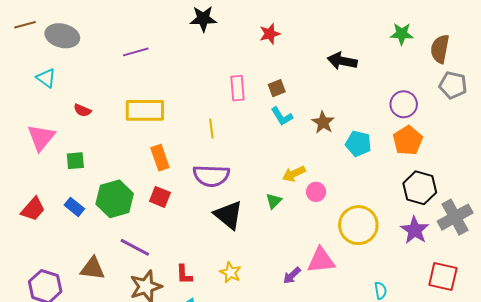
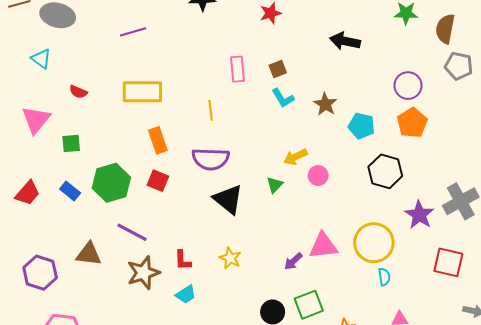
black hexagon: (420, 188) -> (385, 171), moved
yellow circle: (358, 225) -> (374, 243), moved

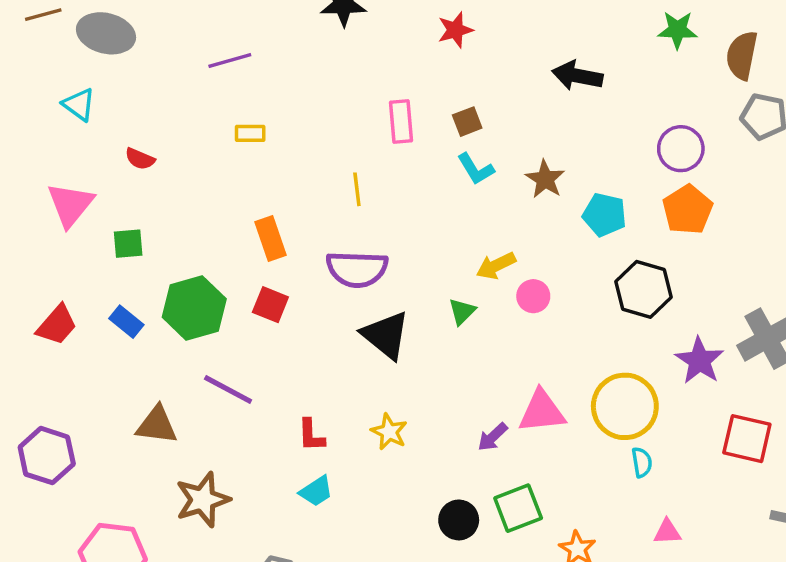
yellow rectangle: (142, 92) -> (250, 133), moved, size x0.5
purple hexagon: (40, 273) -> (47, 456), moved
brown star: (143, 273) -> (203, 500), moved

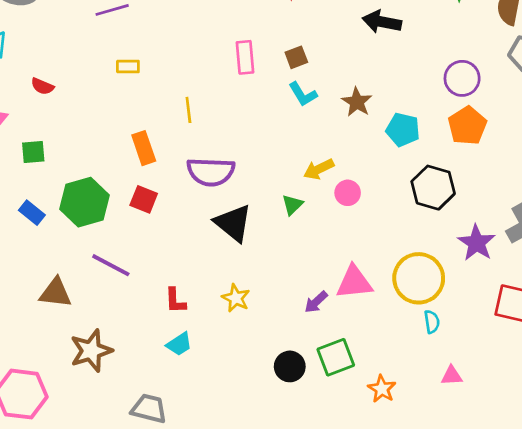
yellow line: (357, 189) -> (188, 110), moved

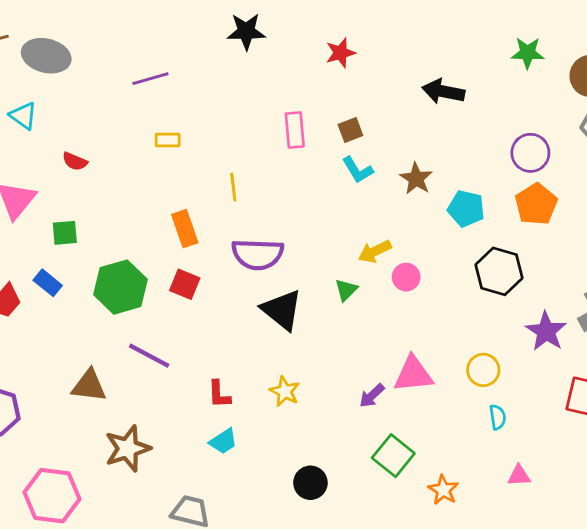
blue rectangle: (32, 213) -> (48, 283), moved
yellow circle: (419, 278) -> (483, 370), size x0.6
green square: (336, 357) -> (393, 456), turned -30
black circle: (290, 366) -> (310, 483), moved

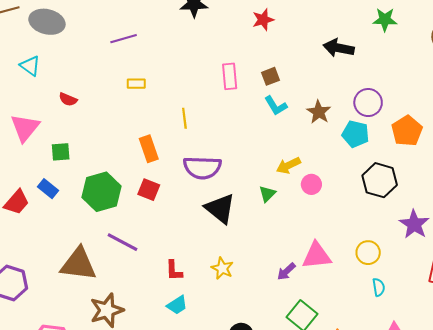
green star: (528, 53) -> (385, 20), moved
purple circle: (530, 153) -> (368, 103), moved
brown triangle: (89, 386) -> (78, 264), size x1.4

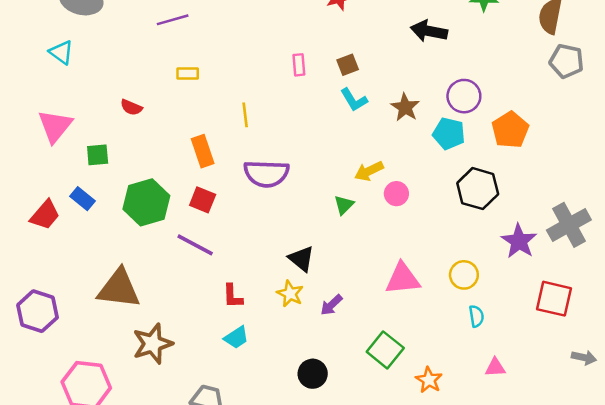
pink rectangle: (230, 76) -> (299, 65), size x0.7
red semicircle: (68, 99) -> (131, 107), moved
black triangle: (220, 209) -> (301, 259), moved, size x0.7
purple line: (123, 242) -> (195, 245), moved
purple arrow: (286, 271) -> (331, 305), moved

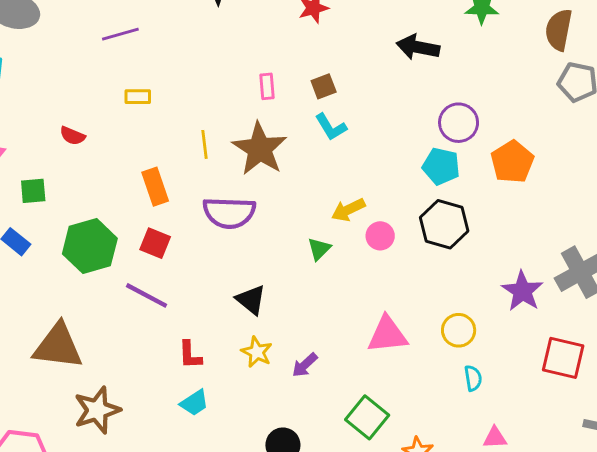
brown star: (405, 107) -> (260, 149), moved, size x1.6
black hexagon: (478, 189) -> (444, 224), moved
black triangle: (301, 259) -> (251, 300), moved

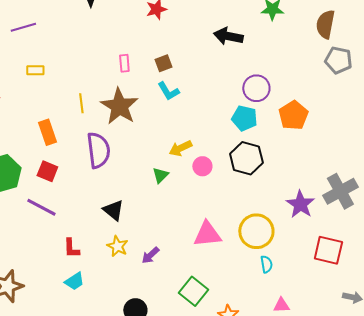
purple semicircle: (229, 213) -> (98, 150), turned -99
yellow circle: (459, 330) -> (256, 231), size x1.5

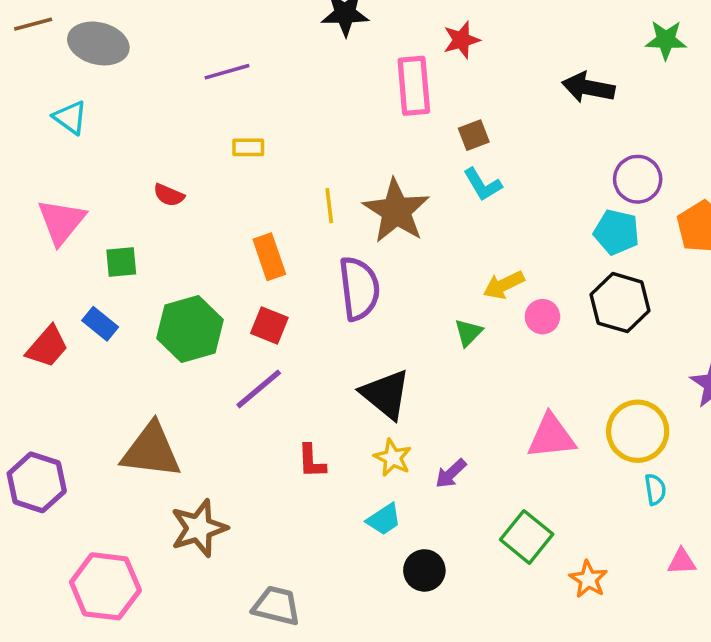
pink rectangle: (124, 63) -> (414, 86), moved, size x1.8
purple line: (41, 207) -> (259, 389), turned -68
black triangle: (113, 210) -> (386, 394), size x1.4
cyan trapezoid: (74, 281) -> (384, 519), moved

